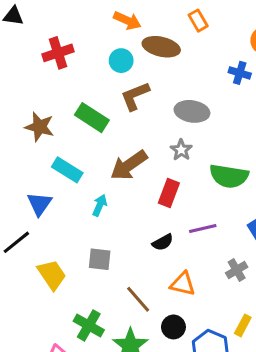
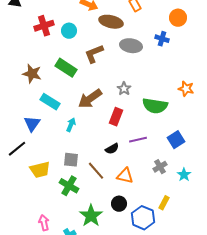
cyan circle: (121, 61) -> (69, 31), moved
gray ellipse: (192, 111) -> (131, 46), moved
yellow trapezoid: (52, 275) -> (40, 170), turned 110
brown line: (138, 299) -> (96, 171), moved
green cross: (89, 325) -> (69, 186), moved

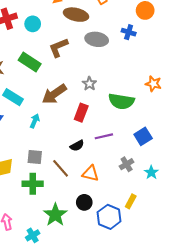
green cross: (69, 186) -> (33, 184), turned -30

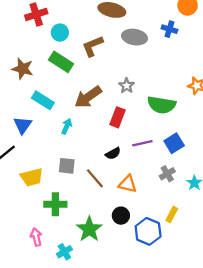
cyan circle: (33, 24) -> (60, 33), moved
blue square: (143, 136) -> (174, 143), moved
green cross: (33, 184) -> (55, 204), moved

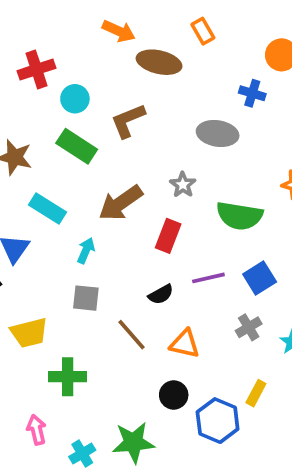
gray ellipse: (134, 37) -> (218, 133), moved
gray square: (67, 166) -> (86, 298), moved
green star: (89, 229) -> (133, 442), moved, turned 30

